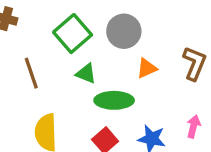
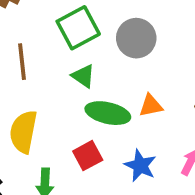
orange triangle: (147, 68) -> (151, 106), moved

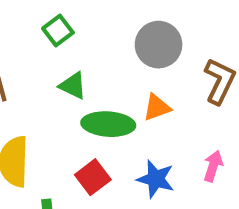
green square: (78, 28) -> (58, 30), size x0.6
gray circle: (136, 38) -> (159, 45), moved

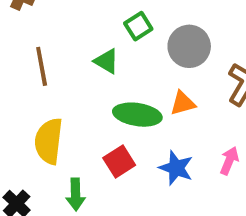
green square: (58, 30) -> (138, 26), moved
green triangle: (73, 86) -> (106, 61), moved

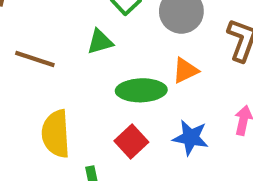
green triangle: (106, 61) -> (100, 42), turned -36
brown line: (42, 66) -> (35, 59), turned -51

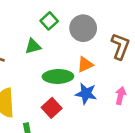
blue star: (191, 138) -> (86, 94), moved

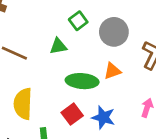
blue star: (86, 94) -> (103, 117), moved

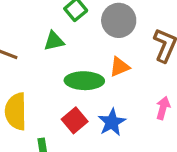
blue star: (103, 117) -> (112, 122), turned 30

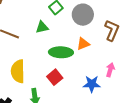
blue star: (112, 122) -> (92, 84), moved, turned 30

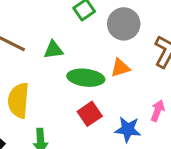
green triangle: (42, 27) -> (53, 50), moved
red square: (55, 77) -> (90, 114), moved

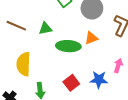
red square: (90, 114) -> (71, 83), moved

